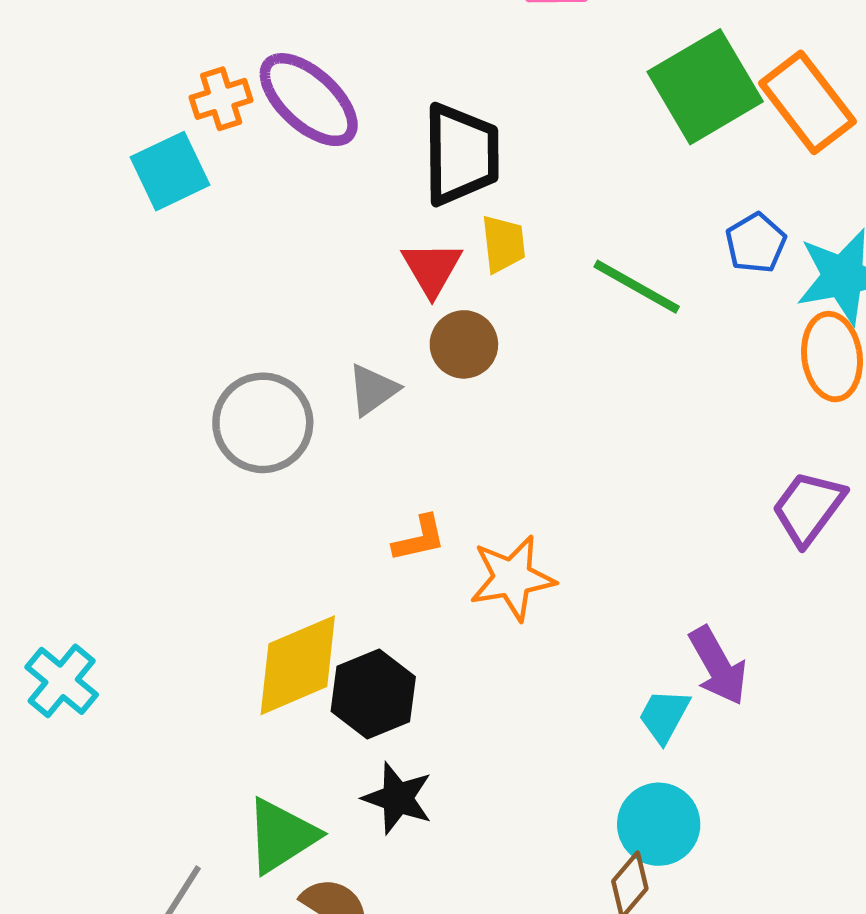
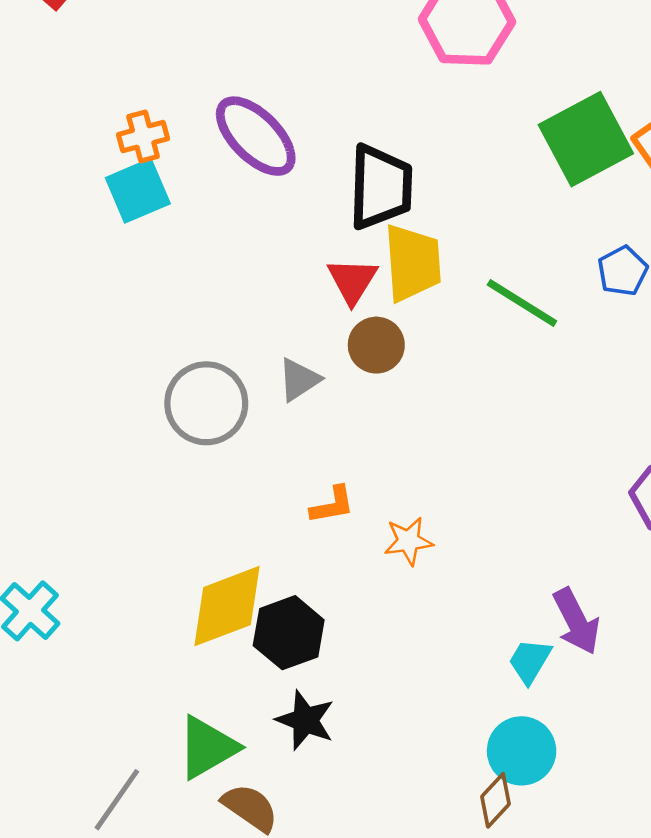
orange cross: (221, 99) -> (143, 137), moved
yellow trapezoid: (503, 244) -> (413, 263), size x1.6
orange star: (512, 578) -> (408, 541), size x0.7

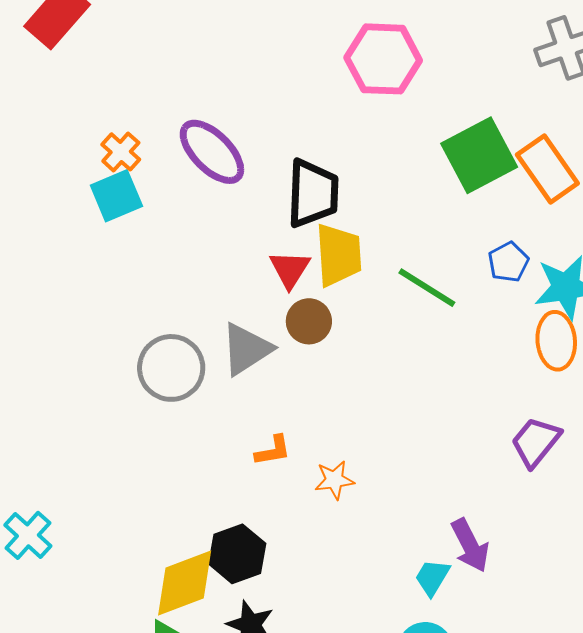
orange cross: (143, 137) -> (121, 152), turned -33
gray triangle: (299, 380) -> (246, 349), size x1.5
yellow diamond: (227, 606) -> (185, 583), moved

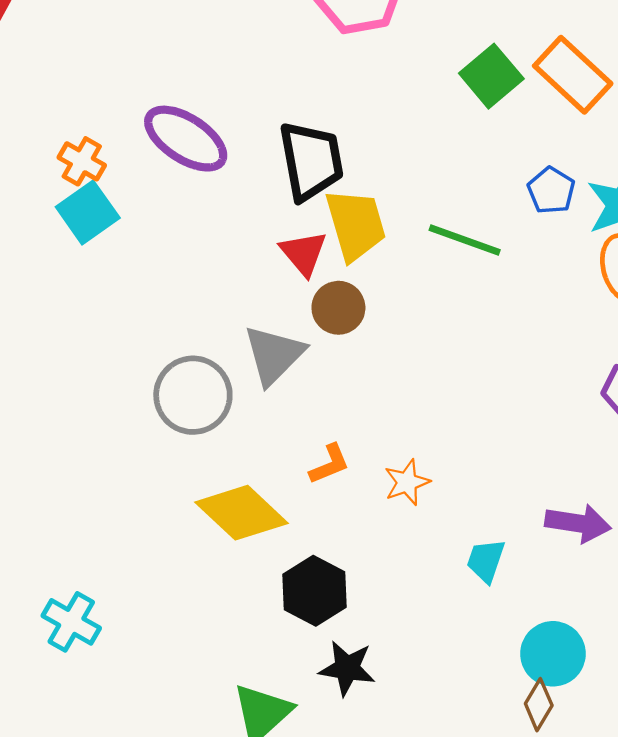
green square: (479, 155) -> (491, 76), size x0.7
purple arrow: (470, 545) -> (578, 523), turned -42
cyan trapezoid: (432, 577) -> (486, 561), moved
yellow diamond: (185, 583) -> (242, 513), moved, turned 76

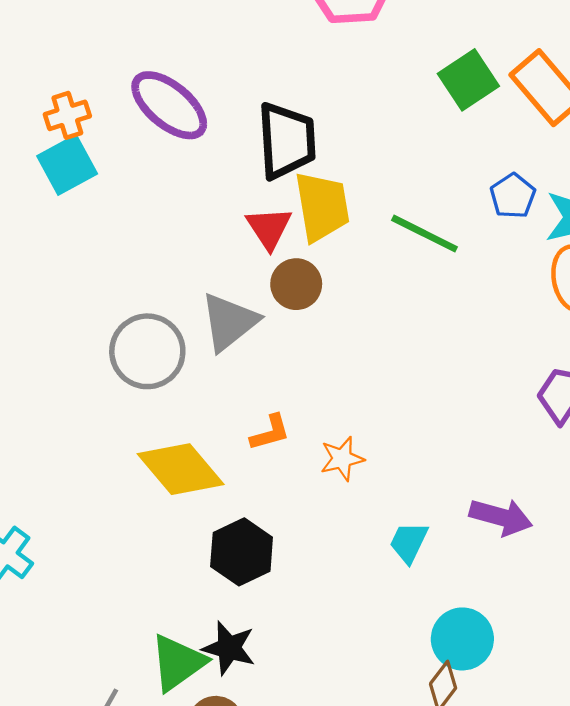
orange cross: (82, 161) -> (67, 115), turned 36
black star: (347, 668) -> (229, 648), moved

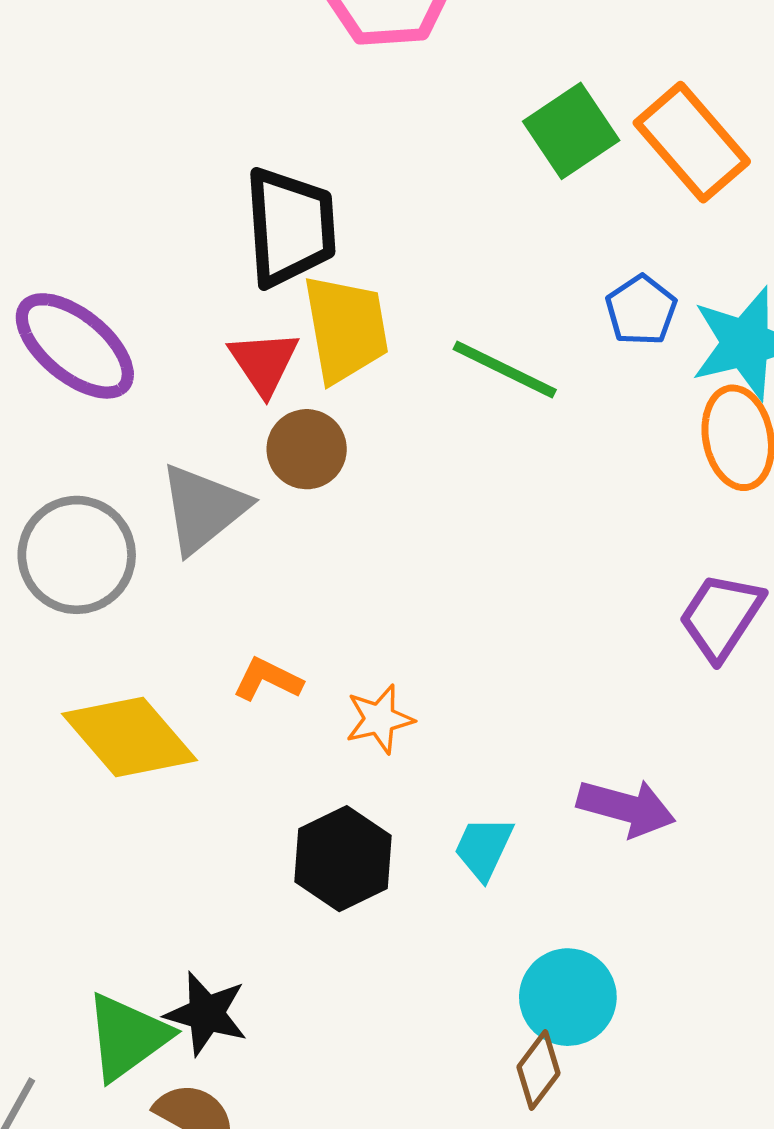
purple ellipse: (169, 105) -> (75, 346), moved
orange L-shape: (270, 433) -> (268, 679), turned -138
black hexagon: (242, 552) -> (343, 859), moved

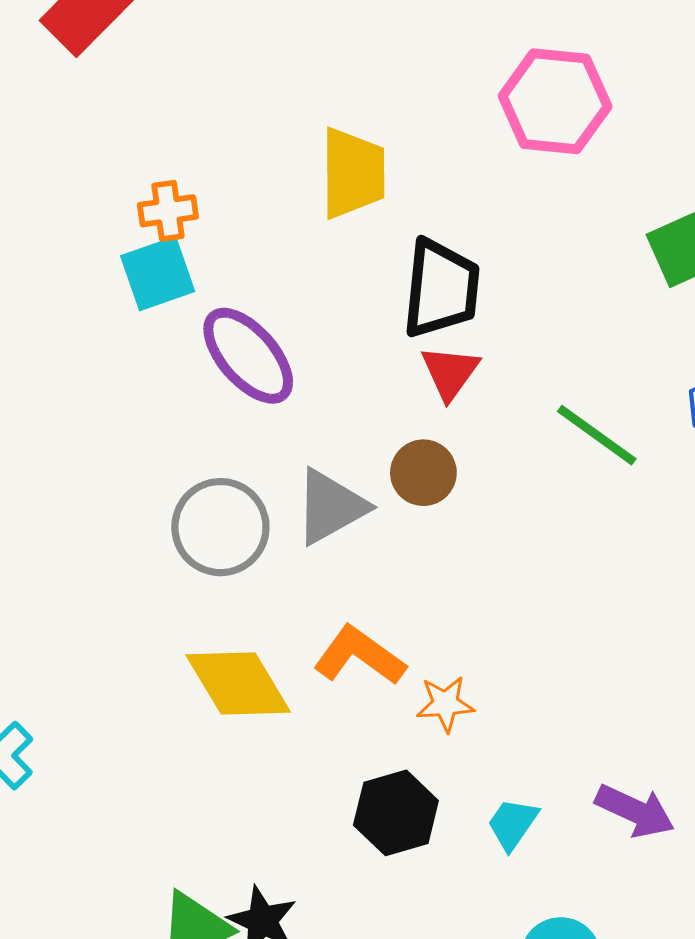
yellow trapezoid: (346, 329) -> (353, 173), moved
red triangle: (264, 362) -> (450, 373), moved
orange L-shape: (268, 679) -> (359, 656), size x1.6

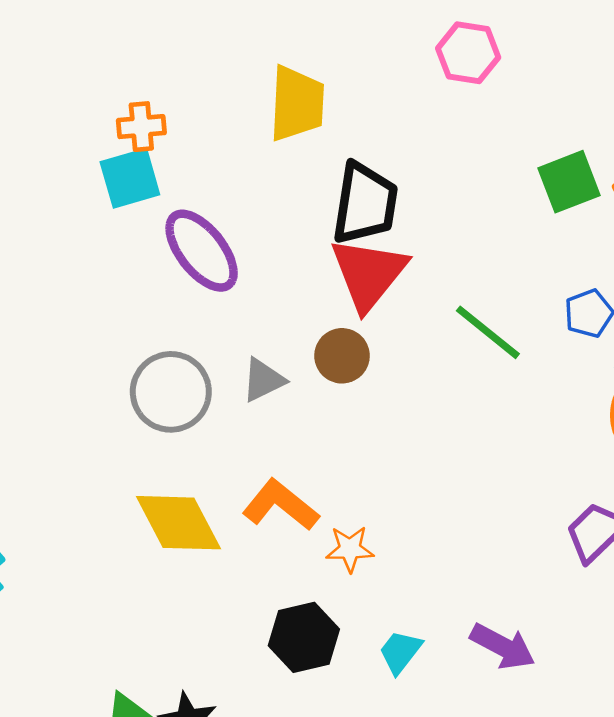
pink hexagon: (555, 101) -> (468, 53), size x0.7
red triangle: (450, 373) -> (369, 274), size x1.6
gray triangle: (331, 507) -> (263, 380), size x0.7

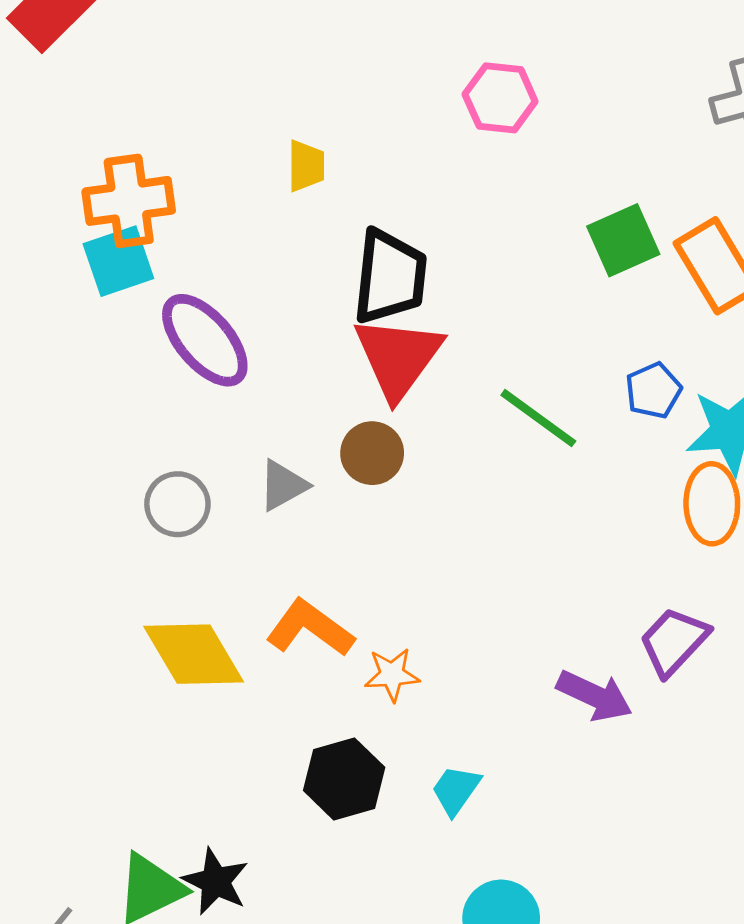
yellow trapezoid: (297, 104) -> (306, 166), size x0.6
orange cross: (141, 127) -> (129, 201), size x1.6
gray circle: (171, 392) -> (177, 504), size x0.7
purple arrow: (503, 646) -> (594, 696), moved

